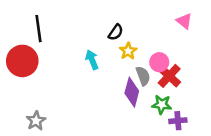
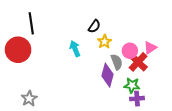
pink triangle: (184, 21) -> (150, 48), moved, turned 48
purple cross: (178, 121) -> (137, 99), moved

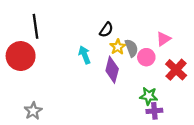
pink triangle: (150, 48) -> (163, 39), moved
gray semicircle: (117, 62) -> (131, 48), moved
red cross: (138, 62) -> (176, 70), moved
purple diamond: (108, 75) -> (112, 70), moved

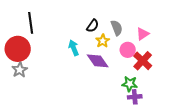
gray semicircle: (131, 48) -> (117, 28), moved
purple diamond: (112, 70) -> (98, 61), turned -50
red cross: (176, 70) -> (143, 61), moved
gray star: (33, 111) -> (20, 70), moved

